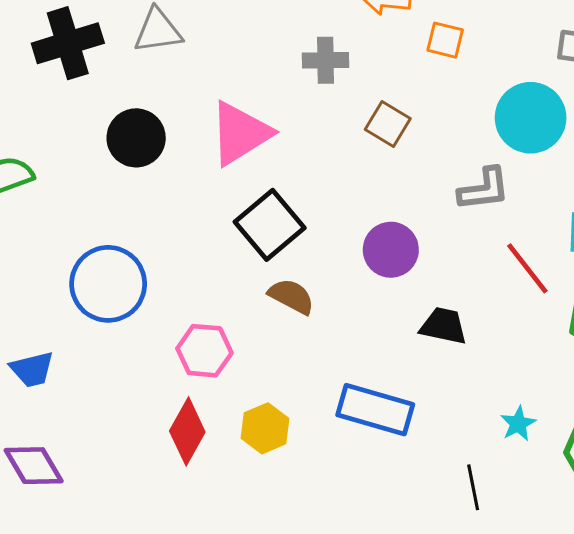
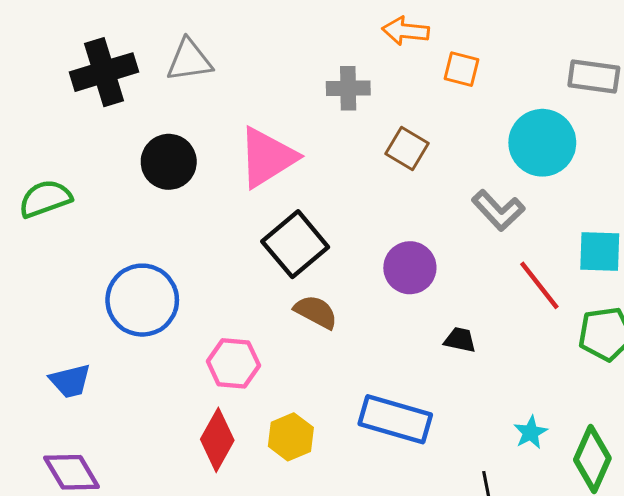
gray L-shape: (484, 189) -> (498, 210), turned 54
black trapezoid: (444, 326) -> (460, 340), size x0.7

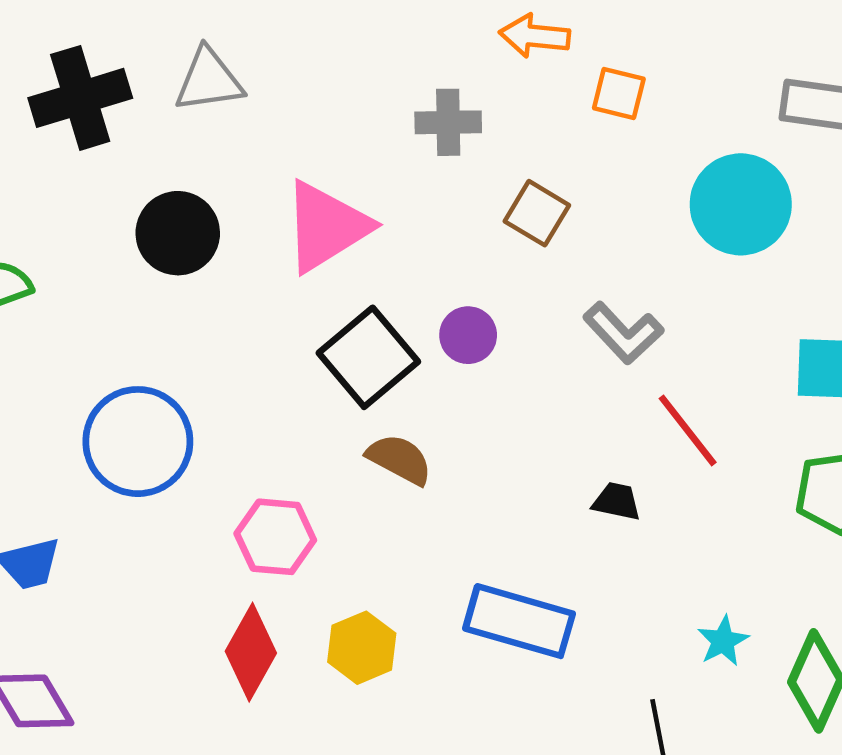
gray L-shape: (498, 210) -> (623, 333), moved
purple circle: (410, 268) -> (468, 335), moved, size x0.7
red line: (539, 285) -> (688, 430), moved

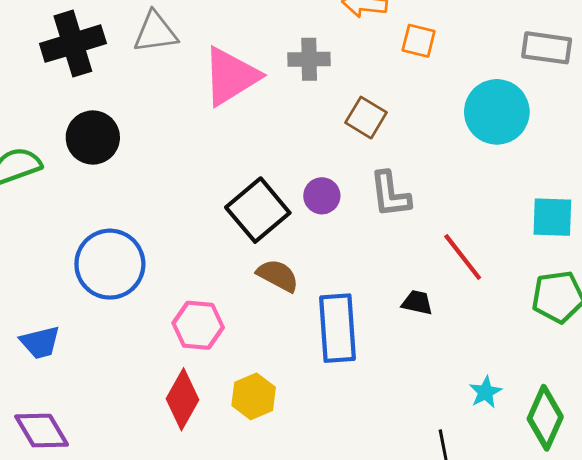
pink triangle: (326, 227) -> (231, 76), moved
black circle: (178, 233) -> (93, 137), moved
gray L-shape: (623, 333) -> (390, 194), moved, turned 36
blue rectangle: (519, 621) -> (338, 328), moved, turned 70

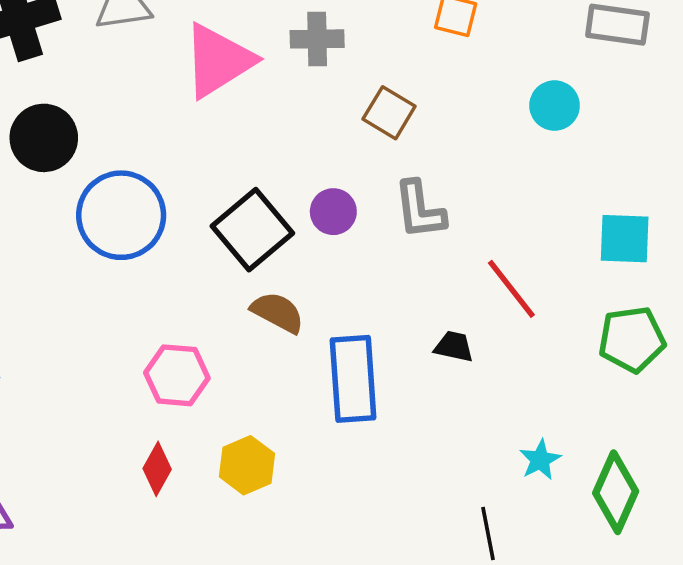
cyan circle: (497, 112) -> (555, 106), size x0.6
blue circle: (110, 264) -> (121, 215), moved
red diamond: (182, 399) -> (157, 469), size x0.7

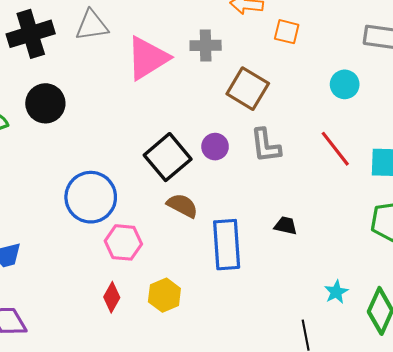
brown square: (389, 113) -> (248, 89), size x1.4
blue circle: (121, 215) -> (91, 197), moved
red line: (511, 289) -> (335, 149), moved

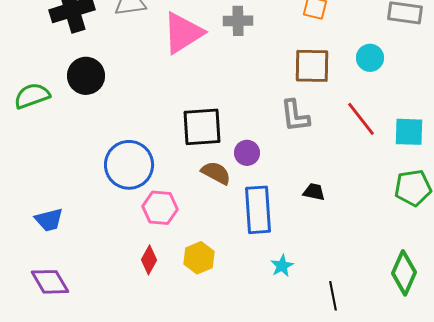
brown square: (248, 89) -> (312, 66), moved, turned -30
purple circle: (215, 147) -> (247, 153), moved
black square: (168, 157) -> (202, 127), turned 36
cyan star: (336, 292) -> (282, 266), moved

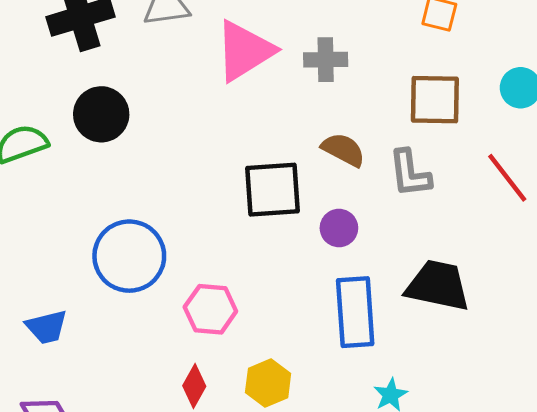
gray cross: (238, 21) -> (326, 60), moved
blue circle: (129, 165) -> (129, 256), moved
brown semicircle: (216, 173) -> (343, 150), moved
black trapezoid: (314, 192) -> (438, 286), size x2.0

